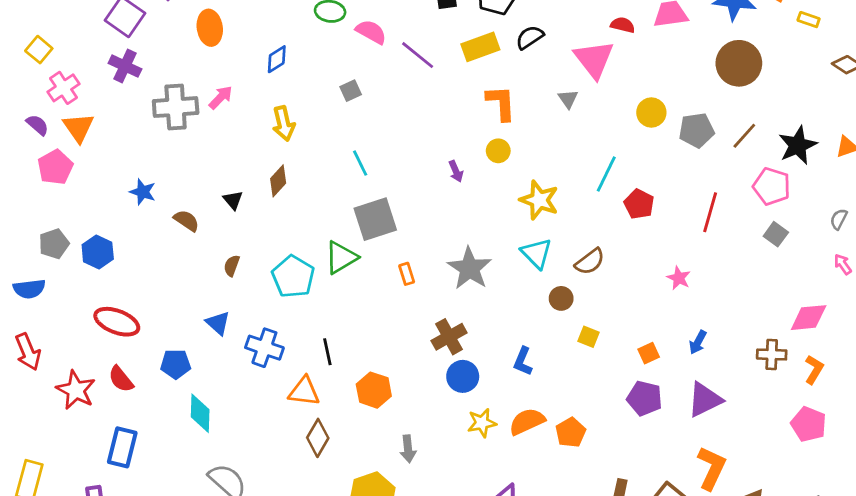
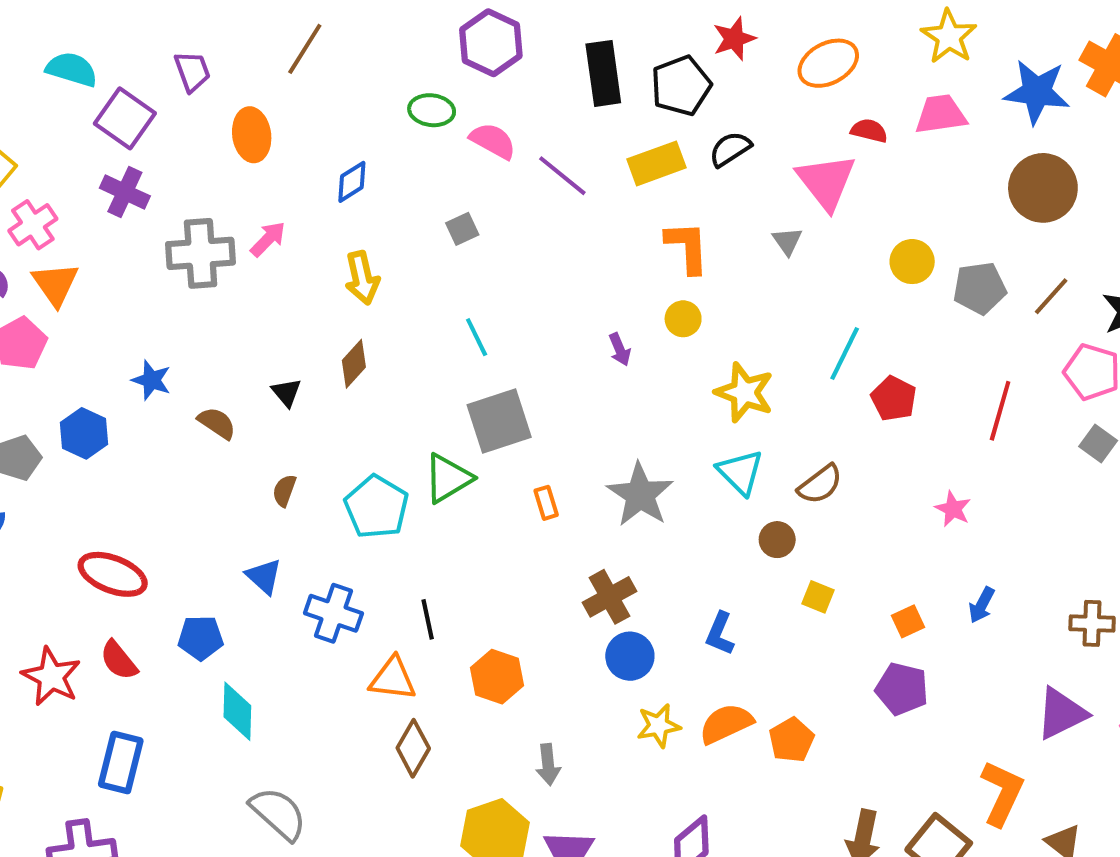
blue hexagon: (98, 252) -> (84, 433), moved
purple triangle: (705, 400) -> (1061, 713), moved

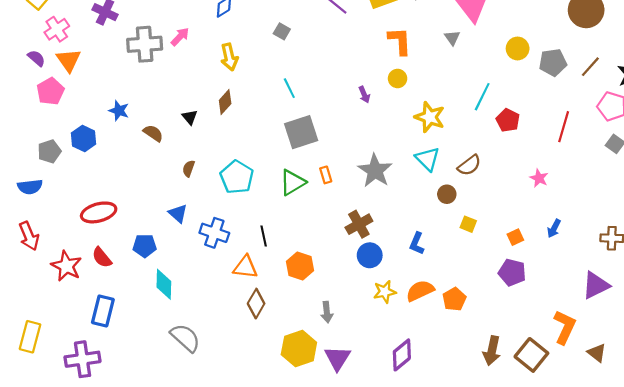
gray square: (462, 229) -> (282, 31), turned -35
green triangle: (448, 478) -> (293, 182), moved
red ellipse: (113, 574) -> (99, 212), turned -36

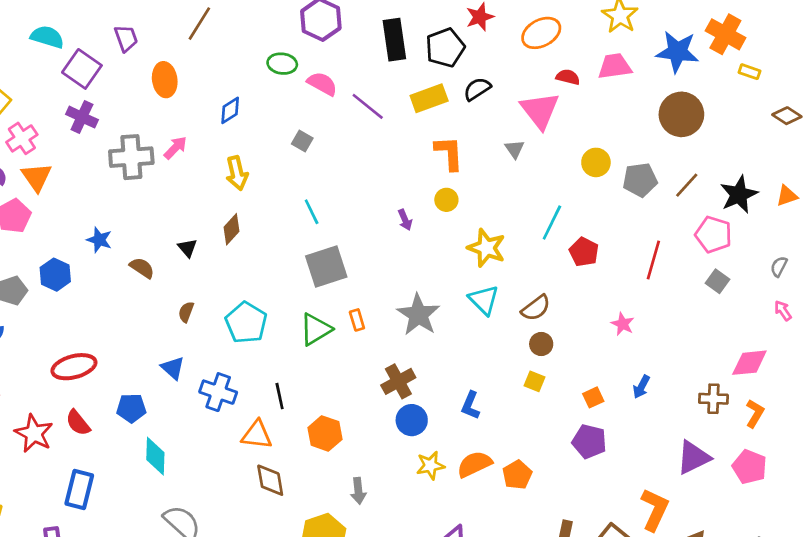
brown circle: (447, 194) -> (541, 344), moved
brown diamond: (256, 304) -> (270, 480), turned -40

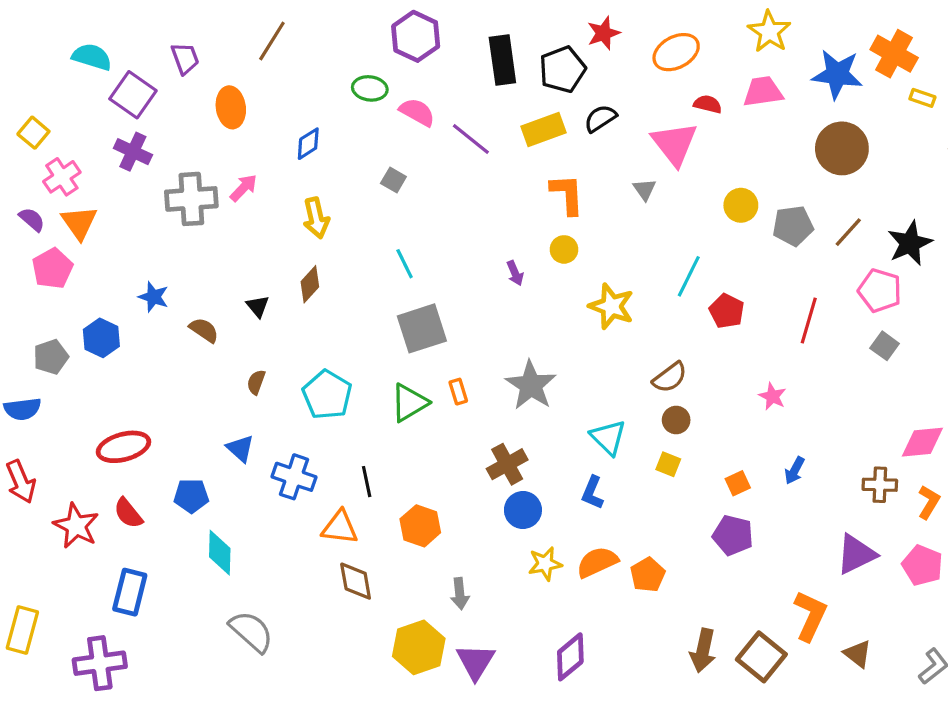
cyan triangle: (484, 300) -> (608, 437), moved

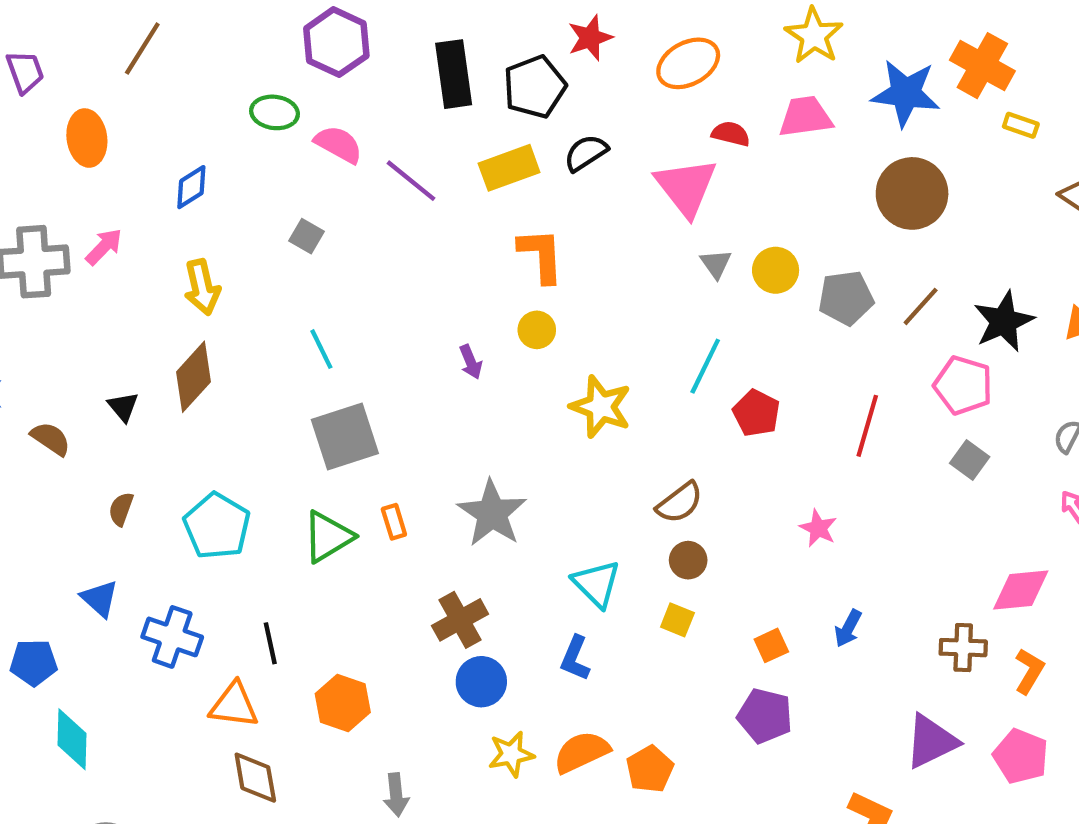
gray triangle: (645, 189) -> (716, 264), moved
brown diamond: (310, 284) -> (194, 377), size x1.4

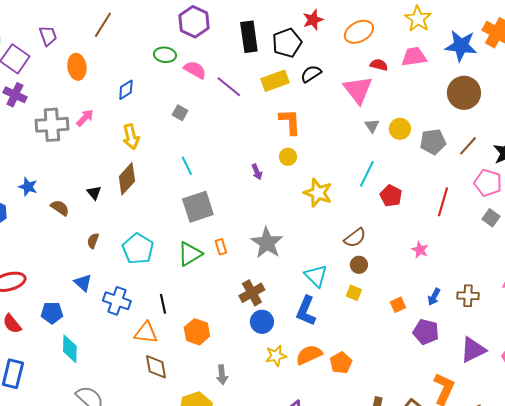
brown cross: (963, 648) -> (468, 296), moved
blue L-shape: (575, 658) -> (306, 311), size x1.4
purple pentagon: (765, 716) -> (426, 332), moved

